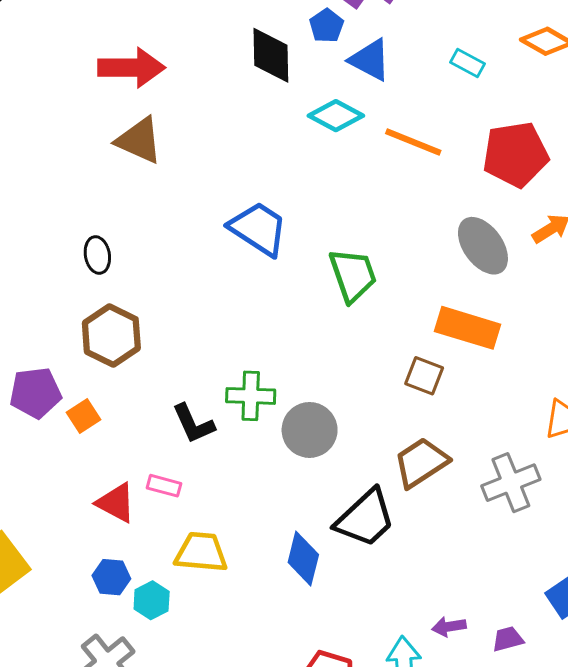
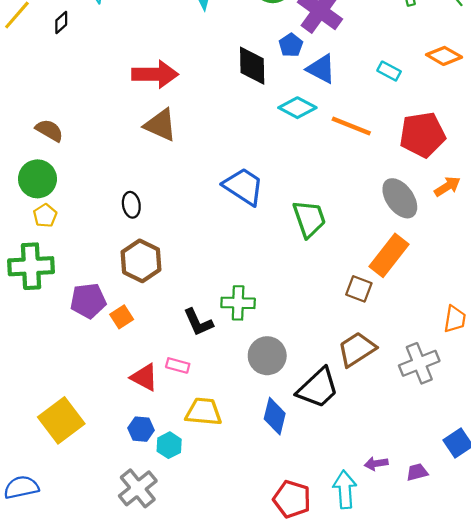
orange rectangle: (467, 328) -> (389, 255), turned -69
gray circle: (310, 430) -> (267, 356), moved

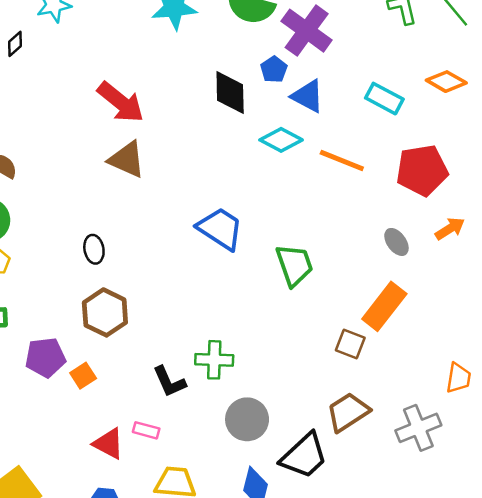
cyan rectangle: (389, 71) -> (384, 99), size x1.4
red arrow: (155, 74) -> (121, 102), turned 39
gray ellipse: (400, 198) -> (396, 242), size x0.6

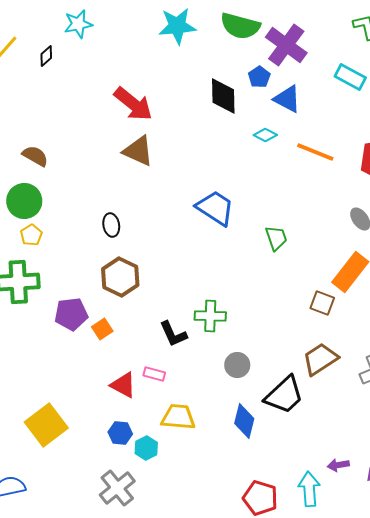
cyan rectangle: (384, 99) -> (350, 77), moved
cyan diamond: (281, 140) -> (265, 135), size x0.7
green trapezoid: (294, 265) -> (276, 238), size x0.7
gray circle: (247, 419) -> (237, 365), size x0.7

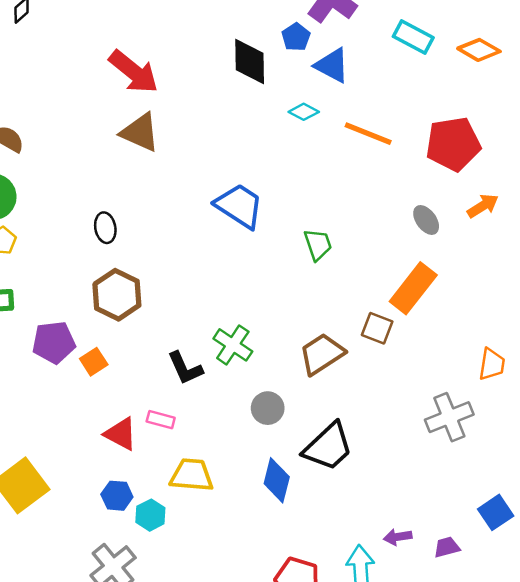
green cross: (210, 316) -> (233, 345), turned 32
brown trapezoid: (320, 359) -> (322, 354), moved

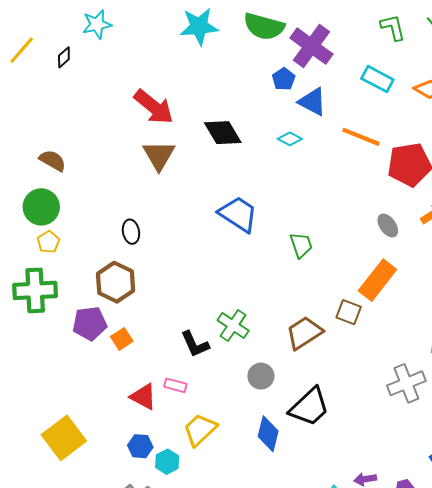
black diamond: (250, 62) -> (223, 133), moved, turned -30
brown triangle: (140, 132) -> (159, 155), turned 36
orange line: (368, 134) -> (361, 137), moved
brown hexagon: (117, 295) -> (116, 282), moved
yellow trapezoid: (192, 475) -> (200, 430), turned -48

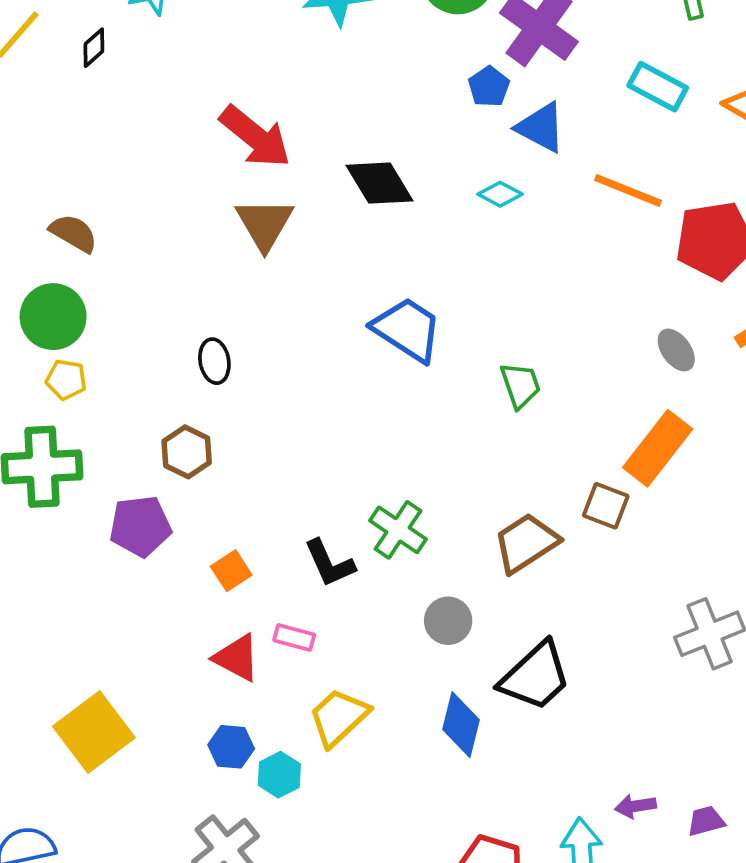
yellow pentagon: (48, 242) -> (66, 380), turned -30
brown hexagon: (116, 282) -> (187, 452), size x0.7
orange square: (122, 339) -> (231, 571), moved

